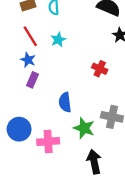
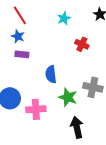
cyan star: (58, 40) -> (64, 18), moved
purple rectangle: (32, 80) -> (22, 54), turned 72

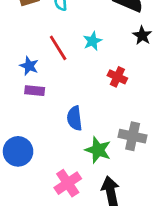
red line: (20, 15) -> (58, 48), moved
pink cross: (36, 109) -> (68, 183), moved, turned -30

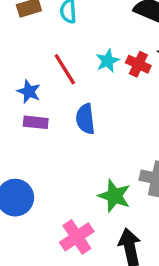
red cross: (117, 77) -> (138, 64), moved
blue semicircle: (75, 118) -> (85, 119), moved

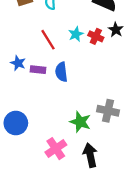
blue star: (29, 92) -> (18, 63), moved
purple rectangle: (36, 122) -> (38, 70), moved

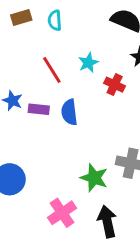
red cross: (96, 36) -> (115, 85), moved

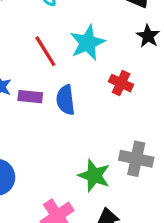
cyan star: (88, 63) -> (87, 43), size x1.5
red cross: (115, 85) -> (121, 83), moved

